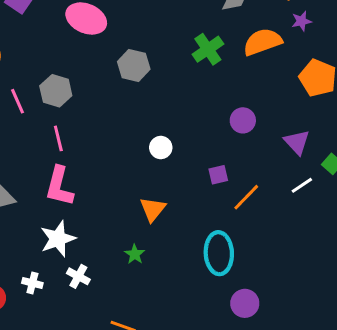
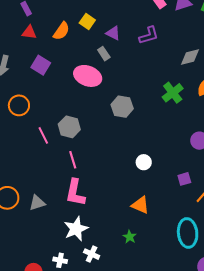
orange triangle: (153, 209) -> (140, 205), turned -42

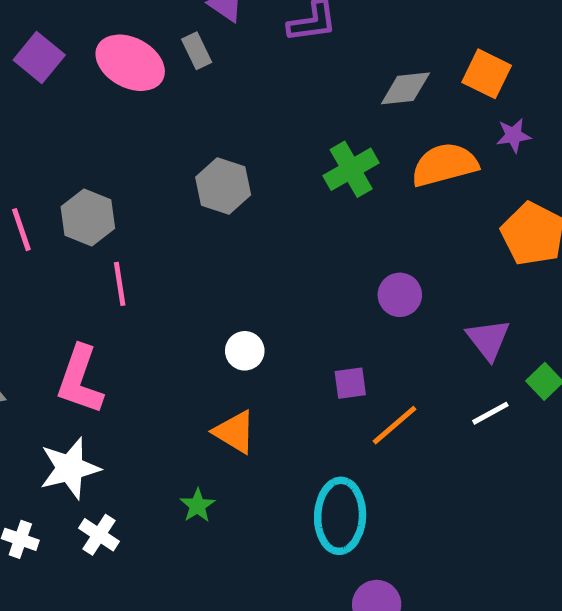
pink ellipse: (88, 76) -> (130, 63), moved
pink line: (73, 160) -> (120, 284), moved
white circle: (144, 162) -> (245, 351), moved

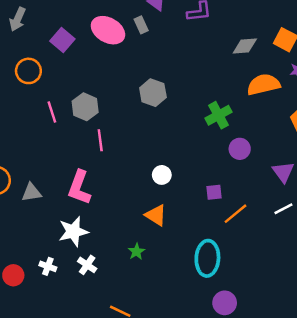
purple square: (39, 58) -> (62, 40), moved
green cross: (351, 169) -> (218, 115), moved

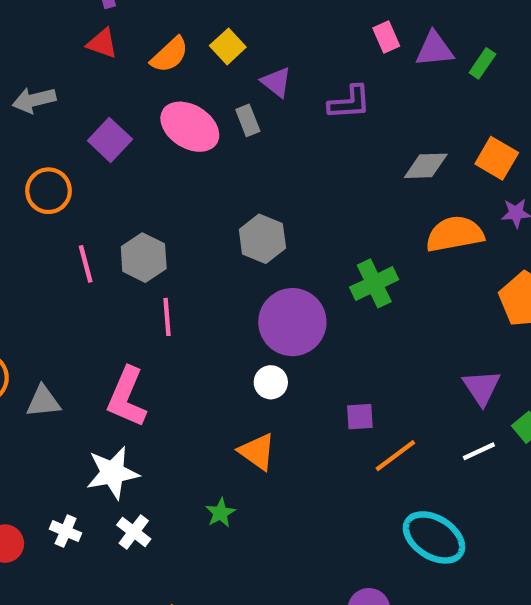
gray arrow: (18, 19) -> (34, 100), turned 50
purple circle: (240, 149) -> (292, 322), moved, size x1.8
cyan ellipse: (207, 258) -> (434, 537), moved, turned -64

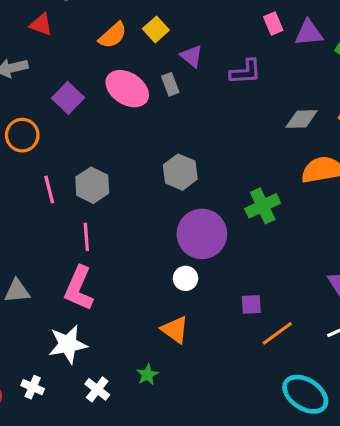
red triangle: (102, 43) -> (41, 25), moved
pink line: (167, 317) -> (86, 237), moved
white cross: (134, 532) -> (97, 389), moved

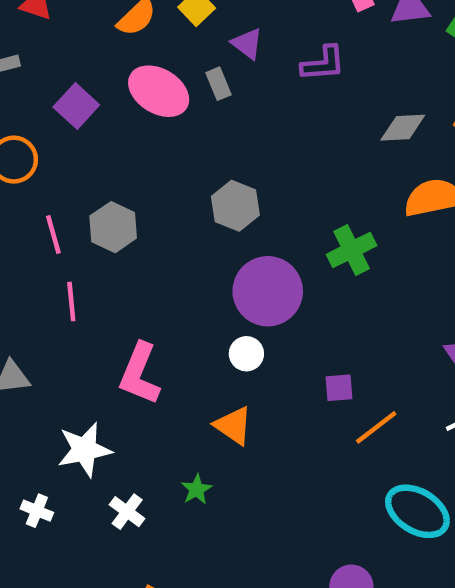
pink line: (86, 237) -> (71, 302), moved
pink L-shape: (79, 288) -> (140, 374), moved

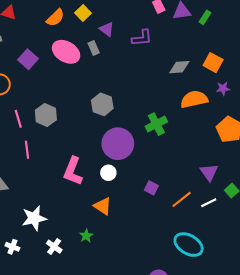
pink L-shape: (140, 374) -> (73, 171), moved
purple square: (339, 388) -> (151, 188), turned 32
orange line: (376, 427) -> (181, 199), moved

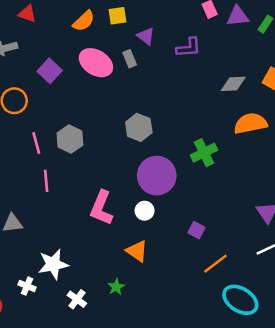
yellow square: (83, 13) -> (118, 16), turned 35
orange line: (181, 199) -> (215, 264), moved
white cross: (12, 247) -> (27, 286), moved

